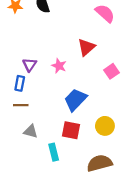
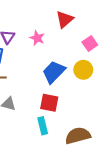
yellow circle: (105, 126) -> (83, 70), moved
cyan rectangle: (54, 152) -> (43, 126), moved

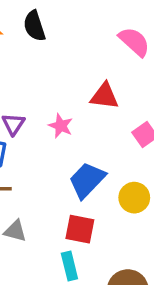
red triangle: (65, 19) -> (104, 96), turned 48
yellow circle: (83, 70) -> (134, 198), moved

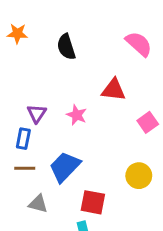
black semicircle: (34, 26) -> (66, 47), moved
blue trapezoid: (87, 180) -> (65, 167), moved

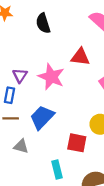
pink star: (77, 115) -> (51, 77), size x1.6
red square: (93, 202) -> (77, 143), moved

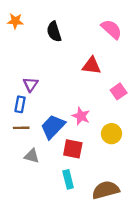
pink star: (51, 77) -> (81, 116), moved, size x0.7
red square: (77, 143) -> (73, 149), moved

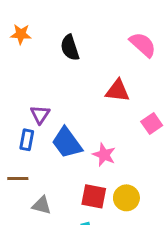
blue trapezoid: (53, 127) -> (67, 143), moved, turned -80
brown line: (21, 128) -> (18, 179), moved
yellow circle: (111, 134) -> (126, 198), moved

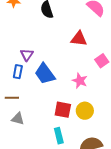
pink star: (104, 155) -> (80, 81), moved
gray triangle: (42, 205) -> (18, 119), moved

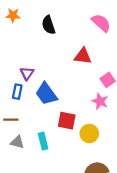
pink star: (80, 81) -> (100, 101), moved
red square: (63, 110) -> (67, 121), moved
cyan rectangle: (59, 136) -> (43, 141), moved

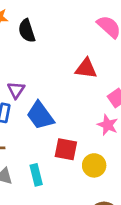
black semicircle: (48, 25) -> (27, 31), moved

